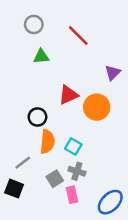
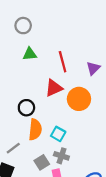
red line: (78, 36) -> (63, 62), moved, turned 30

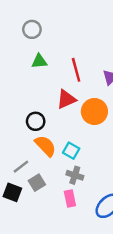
orange semicircle: (35, 130) -> (45, 146), turned -50
gray square: (42, 162) -> (37, 183), moved

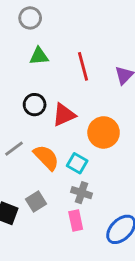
red triangle: (66, 99) -> (64, 115), moved
orange circle: (94, 111) -> (104, 132), moved
black circle: (36, 121) -> (35, 105), moved
gray line: (21, 167) -> (14, 149), moved

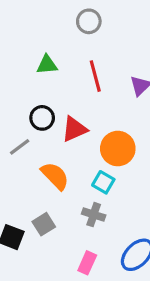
gray circle: (30, 18) -> (89, 21), moved
gray line: (14, 149) -> (20, 147), moved
cyan square: (77, 163) -> (103, 182), moved
pink rectangle: (76, 221) -> (87, 263), moved, turned 36

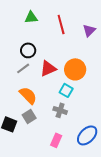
red triangle: (74, 129) -> (48, 68), moved
gray line: (20, 147) -> (23, 68), moved
orange semicircle: (55, 176) -> (28, 95), moved

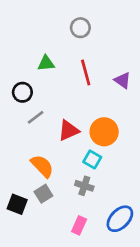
purple triangle: (89, 30) -> (123, 80), turned -40
black circle: (28, 50) -> (22, 92), moved
gray line: (23, 68) -> (36, 117), moved

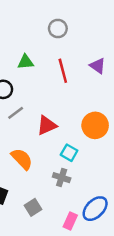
purple triangle: (123, 80) -> (98, 66), moved
orange circle: (104, 132) -> (95, 125), moved
gray square: (43, 194) -> (33, 207), moved
pink rectangle: (79, 225) -> (70, 221), moved

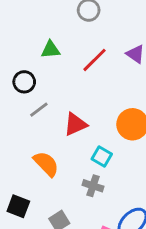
red line: (63, 71) -> (94, 60), turned 60

